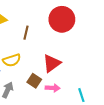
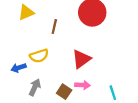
brown square: (34, 81) -> (64, 92), moved

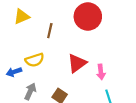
pink arrow: (82, 85) -> (101, 72), moved, turned 80

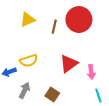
yellow triangle: (22, 17) -> (28, 20), moved
brown line: (50, 31) -> (54, 27), moved

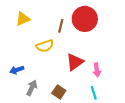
yellow triangle: (28, 20) -> (23, 19), moved
yellow semicircle: (29, 61) -> (45, 46), moved
cyan line: (98, 95) -> (94, 93), moved

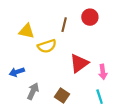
yellow triangle: (23, 19) -> (27, 31), moved, turned 35
red circle: (85, 19) -> (90, 17), size x0.6

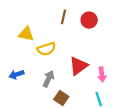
brown line: (64, 25) -> (63, 17), moved
gray arrow: (33, 91) -> (49, 79), moved

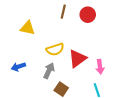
yellow semicircle: (46, 49) -> (55, 49), moved

